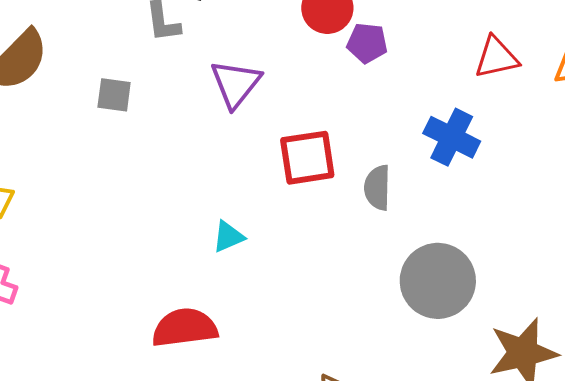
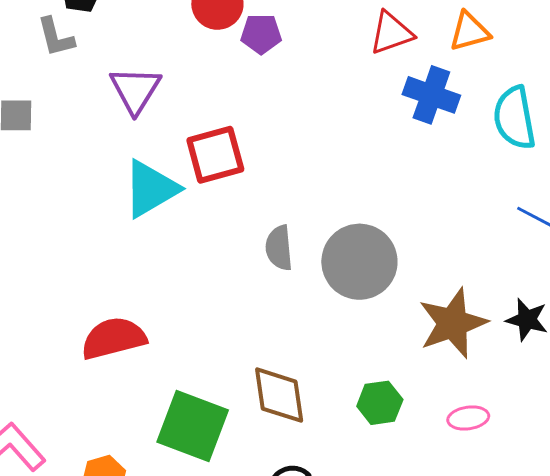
blue cross: (452, 137) -> (431, 95), moved
gray semicircle: (377, 188) -> (279, 248), moved
cyan triangle: (228, 237) -> (151, 189), moved, size x1.8

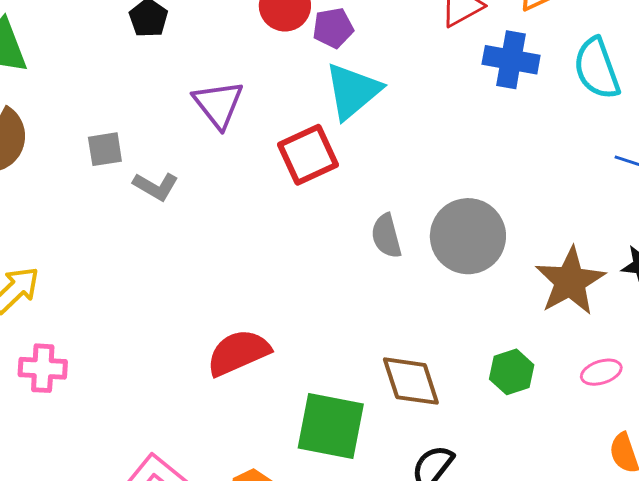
gray L-shape: (56, 37) -> (156, 186), moved, turned -36
cyan triangle: (151, 189) -> (353, 91), moved

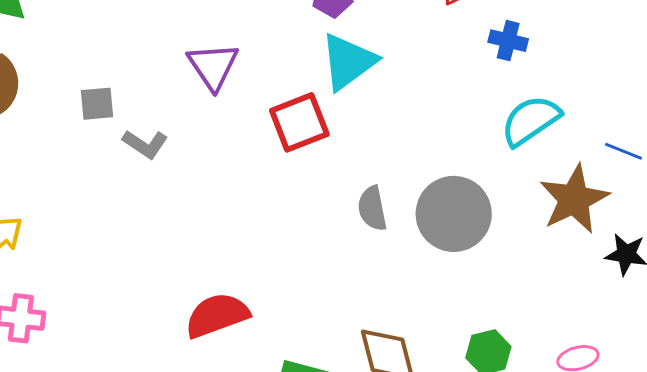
blue cross: (511, 60) -> (508, 41), size x0.7
cyan semicircle: (597, 68) -> (531, 120), moved, turned 72
brown star: (570, 281) -> (574, 199), moved

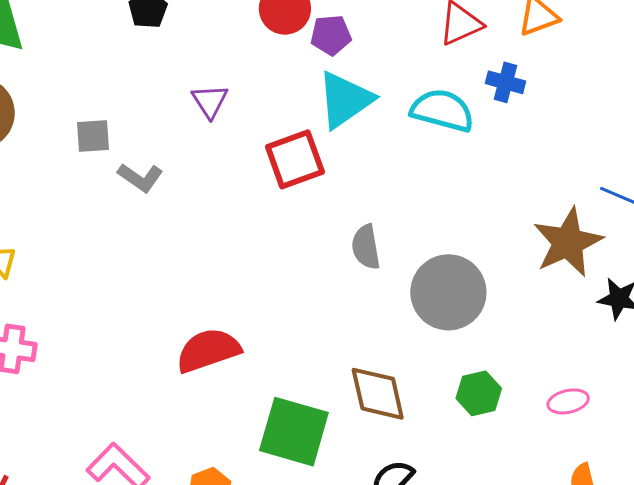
purple triangle: (213, 66) -> (210, 101), size x0.7
cyan semicircle: (531, 120) -> (442, 110), moved, turned 48
gray circle: (454, 214) -> (448, 292), moved

